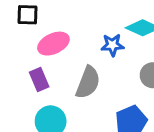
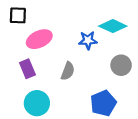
gray semicircle: (88, 82) -> (68, 71), size x0.7

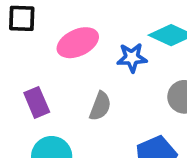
pink ellipse: (39, 39) -> (78, 43), moved

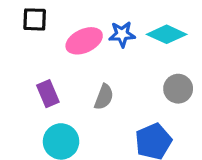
blue star: (132, 58) -> (122, 34), moved

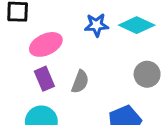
pink ellipse: (84, 41) -> (46, 44), moved
purple rectangle: (48, 94) -> (44, 79), moved

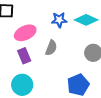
gray semicircle: (80, 82) -> (51, 48), moved

